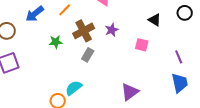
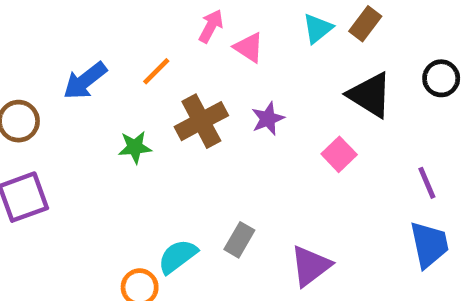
black triangle: (155, 20) -> (370, 95), size x1.5
pink square: (142, 45) -> (339, 154), turned 32
gray rectangle: (88, 55) -> (239, 240), moved

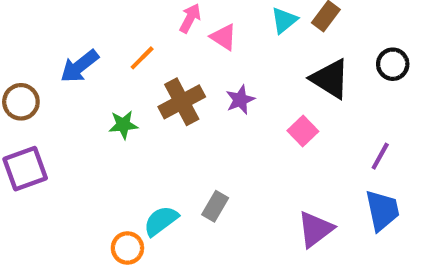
purple line: (427, 183) -> (380, 156), turned 52
purple triangle: (311, 266) -> (315, 229), moved

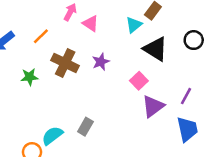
cyan triangle: (284, 20) -> (134, 25), moved
brown cross: (182, 102) -> (65, 63), turned -36
purple triangle: (315, 229) -> (153, 106), moved

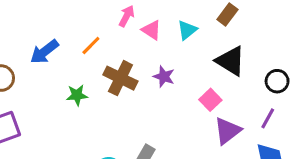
cyan triangle: (134, 25) -> (187, 30), moved
black circle: (194, 40) -> (277, 81), moved
purple star: (101, 62) -> (164, 77), turned -30

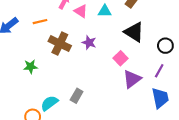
cyan triangle: (187, 30) -> (105, 11), turned 40
orange line: (91, 45) -> (40, 22), turned 32
green star: (77, 95) -> (31, 67), moved

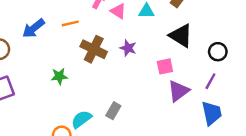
pink square: (120, 58) -> (165, 66), turned 32

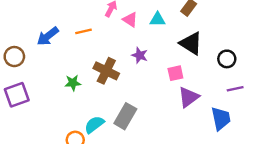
brown cross: (94, 49) -> (106, 71), moved
purple line: (210, 81) -> (235, 89), moved, turned 49
gray rectangle: (113, 111) -> (125, 116), size x1.5

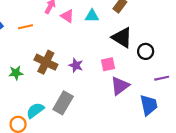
purple star: (140, 55) -> (76, 65), moved
black circle: (227, 59) -> (146, 51), moved

